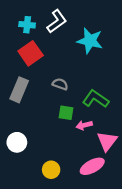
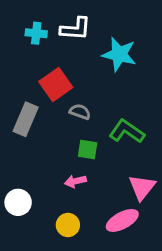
white L-shape: (57, 21) -> (75, 29), turned 40
red square: (31, 53) -> (56, 85), moved
pink arrow: (84, 125) -> (75, 181), moved
white circle: (17, 142) -> (18, 202), moved

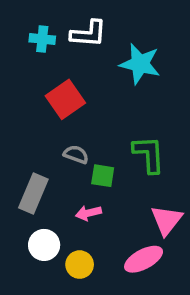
gray semicircle: (80, 112) -> (76, 154), moved
gray rectangle: (26, 119) -> (33, 193), moved
green L-shape: (127, 131) -> (149, 154), turned 52
white circle: (18, 202) -> (44, 245), moved

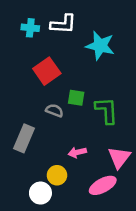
green square: (103, 176) -> (76, 98), moved
pink arrow: (88, 213) -> (77, 152), moved
white circle: (44, 245) -> (40, 193), moved
yellow circle: (80, 265) -> (57, 175), moved

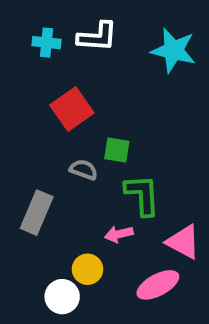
cyan star: (100, 46) -> (174, 50), moved
green L-shape: (107, 110) -> (142, 195), moved
pink triangle: (119, 157) -> (183, 242), turned -40

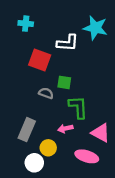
white L-shape: (97, 37) -> (67, 43), moved
red square: (72, 109) -> (40, 60), turned -35
gray rectangle: (37, 213) -> (27, 130), moved
pink ellipse: (158, 285) -> (87, 156), turned 45

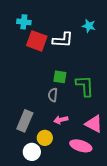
cyan star: (95, 28) -> (89, 26), size x0.6
red square: (40, 60) -> (37, 41), moved
gray semicircle: (46, 93) -> (53, 95), moved, turned -104
green L-shape: (78, 107) -> (85, 86), moved

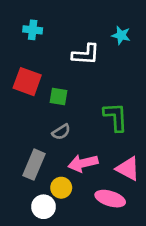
red square: (37, 41) -> (27, 82), moved
green square: (60, 77) -> (58, 97), moved
gray semicircle: (53, 95) -> (61, 132), moved, turned -128
pink arrow: (61, 120) -> (83, 163), size x1.5

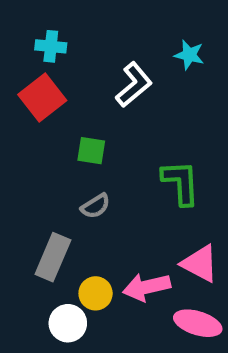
white L-shape: (86, 54) -> (134, 85), turned -44
red square: (27, 82) -> (42, 97), moved, turned 32
pink arrow: (83, 163) -> (147, 287), moved
pink ellipse: (110, 199) -> (198, 323), moved

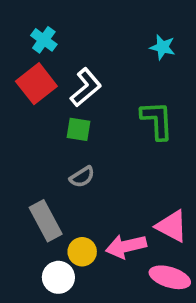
cyan cross: (51, 46) -> (44, 40), turned 30
white L-shape: (134, 85) -> (86, 87), moved
green L-shape: (181, 183) -> (157, 120), moved
gray rectangle: (53, 257) -> (46, 221), turned -51

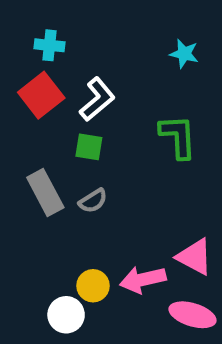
cyan cross: (44, 40) -> (49, 45), turned -30
gray rectangle: (46, 221) -> (45, 192), moved

